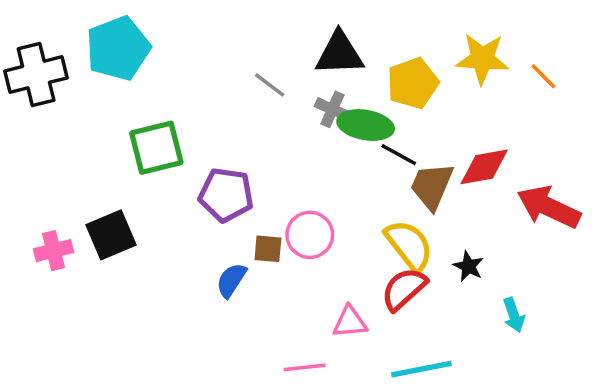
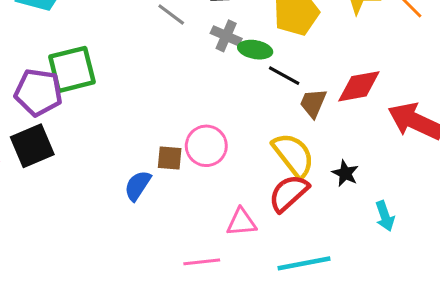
green ellipse: (366, 125) -> (255, 50), size x0.7
brown trapezoid: (432, 186) -> (313, 103), size x0.7
purple pentagon: (226, 195) -> (38, 92), moved

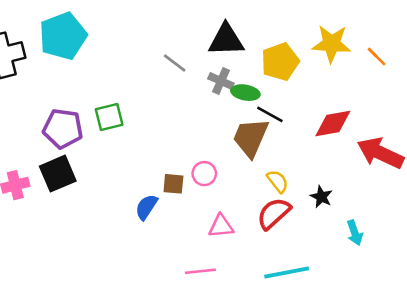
green square: (72, 69) -> (109, 117), moved, size x0.7
brown trapezoid: (313, 103) -> (251, 138), moved, size x1.6
pink circle: (206, 146) -> (204, 174), size x0.7
yellow semicircle: (293, 155) -> (278, 181), size x0.6
pink triangle: (241, 222) -> (221, 226), moved

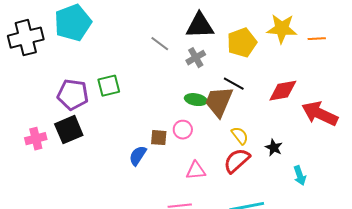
orange line: (377, 57) -> (317, 39), turned -48
gray cross: (221, 81) -> (196, 58), turned 36
green ellipse: (245, 93) -> (196, 100), moved

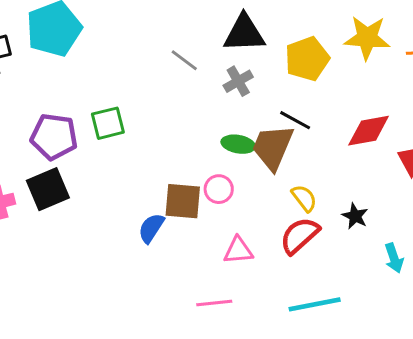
brown square: (159, 138) -> (183, 201), size x1.5

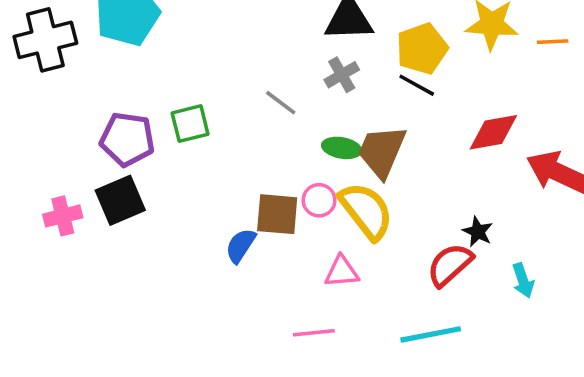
gray line: (184, 60) -> (281, 103), moved
black line: (295, 120) -> (417, 85), moved
yellow semicircle: (304, 198) -> (366, 211), moved, size x1.8
red semicircle: (300, 236) -> (450, 265), moved

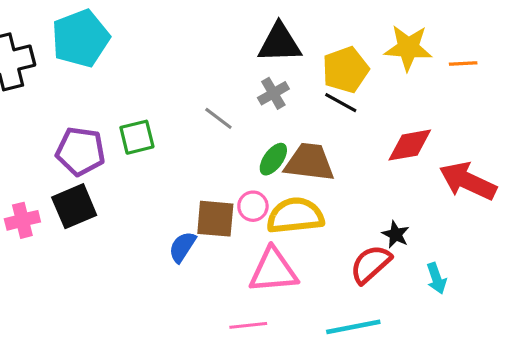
green ellipse: (342, 148) -> (273, 159), turned -64
brown trapezoid: (382, 151) -> (309, 162), turned 74
yellow semicircle: (366, 211) -> (295, 216), turned -58
pink triangle: (342, 272) -> (273, 270), size x1.6

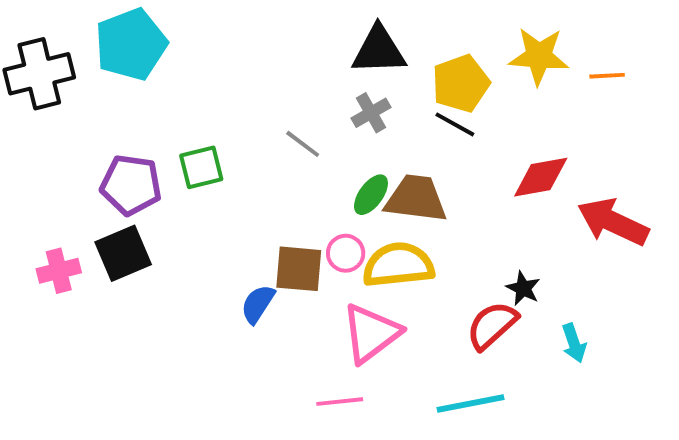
pink triangle: (273, 270) -> (371, 333), turned -32

